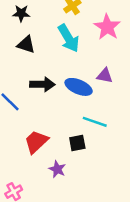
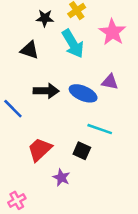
black star: (21, 13) -> (45, 18), moved
black square: (77, 143) -> (82, 151), turned 35

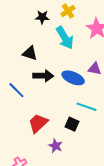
black triangle: (30, 50) -> (30, 53), moved

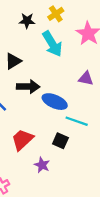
black triangle: (30, 53) -> (13, 61), turned -49
blue ellipse: (73, 78) -> (55, 102), moved

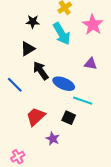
black star: (27, 21) -> (33, 22), moved
black arrow: (28, 87) -> (41, 71), turned -126

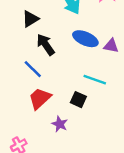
purple triangle: (91, 64) -> (111, 46), moved
blue ellipse: (64, 84) -> (85, 39), moved
blue line: (15, 85) -> (33, 69), moved

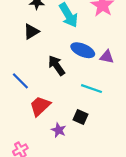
black arrow: (46, 45) -> (56, 66), moved
blue line: (33, 69) -> (20, 81), moved
black square: (78, 100) -> (81, 117), moved

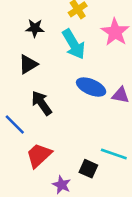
black arrow: (56, 66) -> (42, 103), moved
cyan line: (91, 89) -> (114, 154), moved

